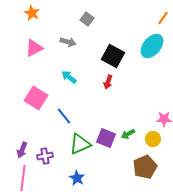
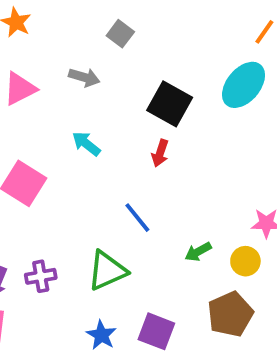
blue line: (64, 116) -> (137, 218), moved
purple square: (106, 138) -> (156, 331), moved
purple cross: (45, 156) -> (41, 276), moved

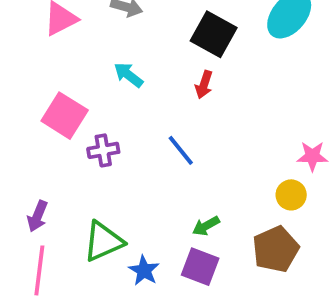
green arrow: (198, 252) -> (206, 226), moved
green triangle: (107, 271) -> (103, 241), moved
purple cross: (41, 276) -> (103, 150), moved

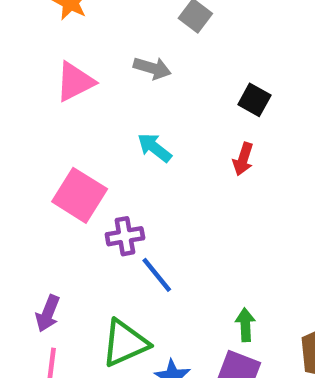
black square: (214, 34) -> (254, 100), size x0.6
blue line: (181, 150) -> (157, 275), moved
green arrow: (206, 226) -> (245, 325), turned 116

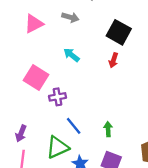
black square: (254, 100) -> (119, 32), size x1.6
blue line: (157, 275) -> (74, 126), moved
green arrow: (245, 325) -> (108, 129), moved

